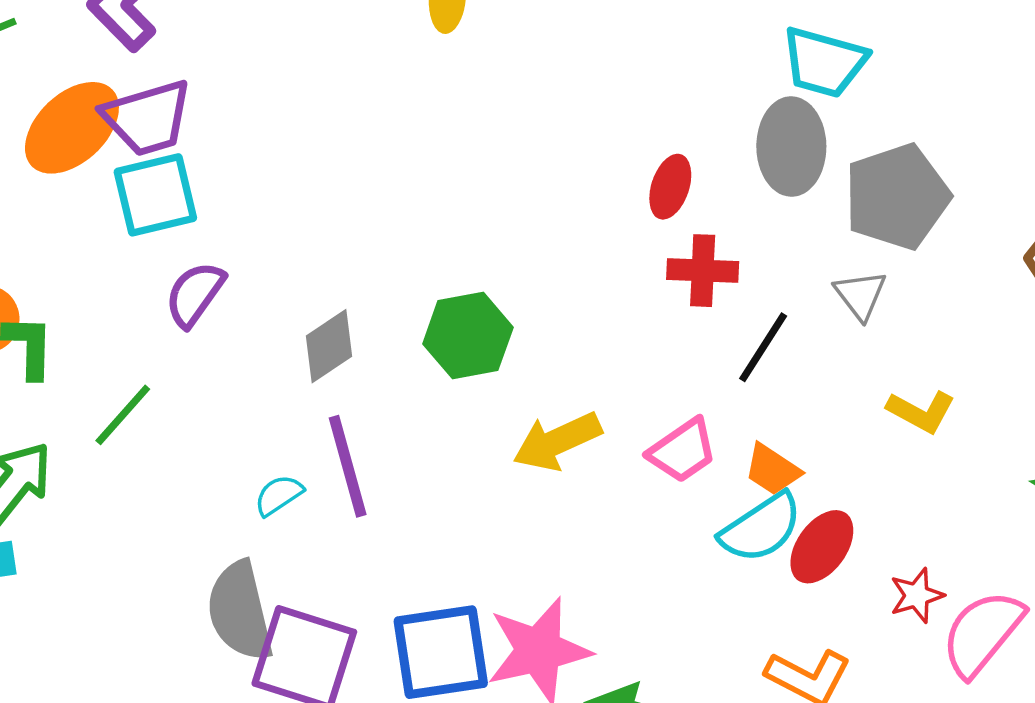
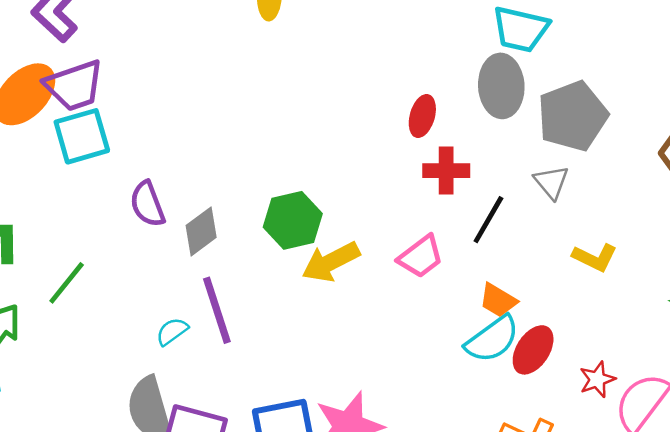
purple semicircle: (195, 294) -> (147, 204), moved, turned -54
yellow arrow: (557, 441) -> (331, 262), moved
pink trapezoid: (683, 451) -> (421, 257), moved

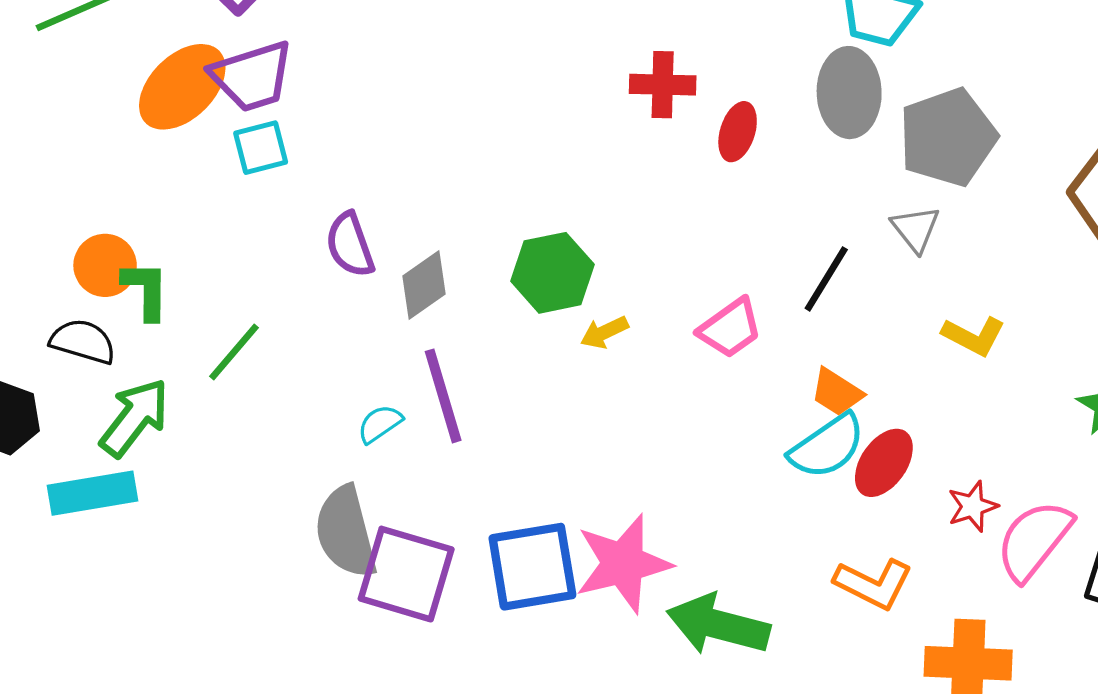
cyan square: (82, 136) -> (261, 148), size x0.7
red cross: (446, 171) -> (663, 85), moved
yellow arrow: (331, 262) -> (604, 332), size x0.6

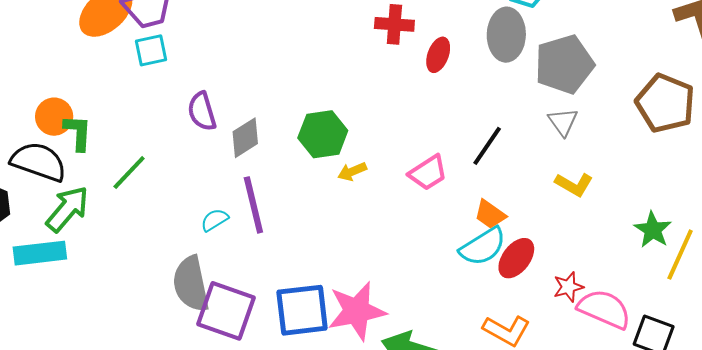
gray triangle: (916, 229) -> (563, 122), moved
black semicircle: (83, 341) -> (39, 162), size x1.4
pink semicircle: (1034, 540) -> (604, 309), turned 72

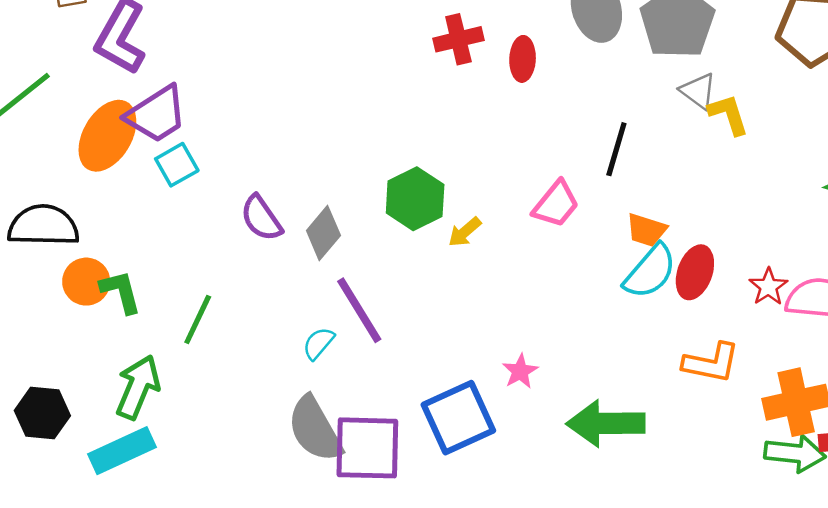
black semicircle: (39, 162) -> (43, 226), moved
yellow L-shape: (574, 184) -> (728, 114), moved, turned -120
pink star: (357, 311) -> (520, 371), moved, size x0.5

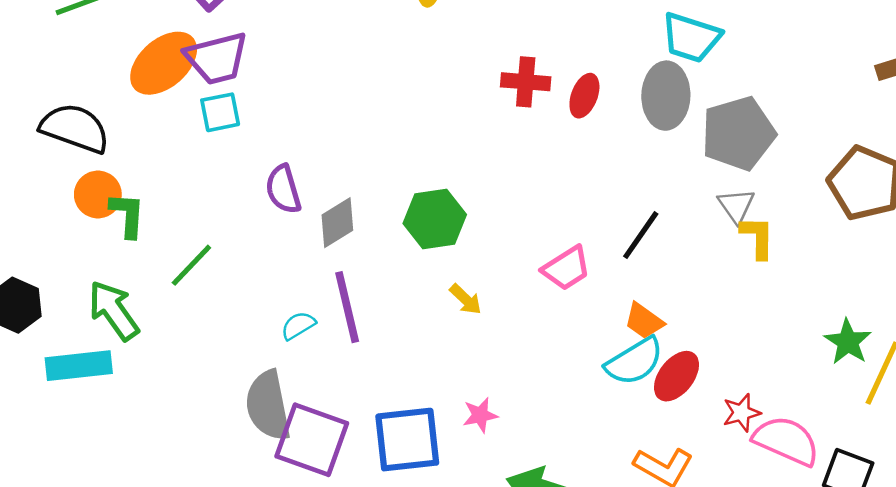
red ellipse: (523, 59) -> (584, 96), moved
yellow arrow: (465, 232) -> (466, 299), moved, turned -114
green arrow: (138, 387) -> (114, 310), turned -76

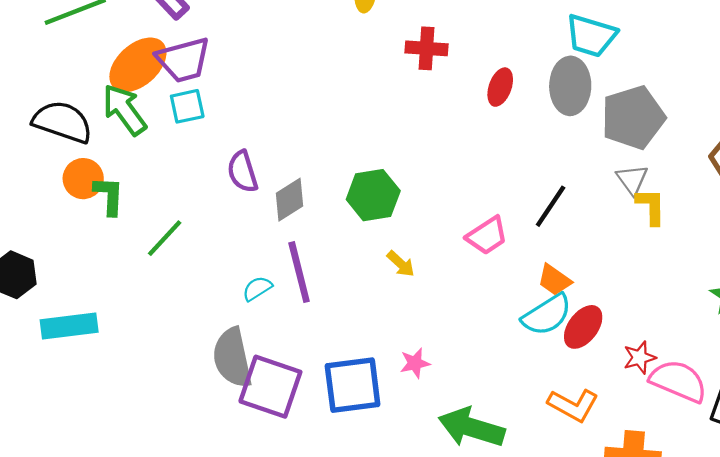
red cross: (526, 82) -> (426, 48), moved
green arrow: (114, 310) -> (124, 110), moved

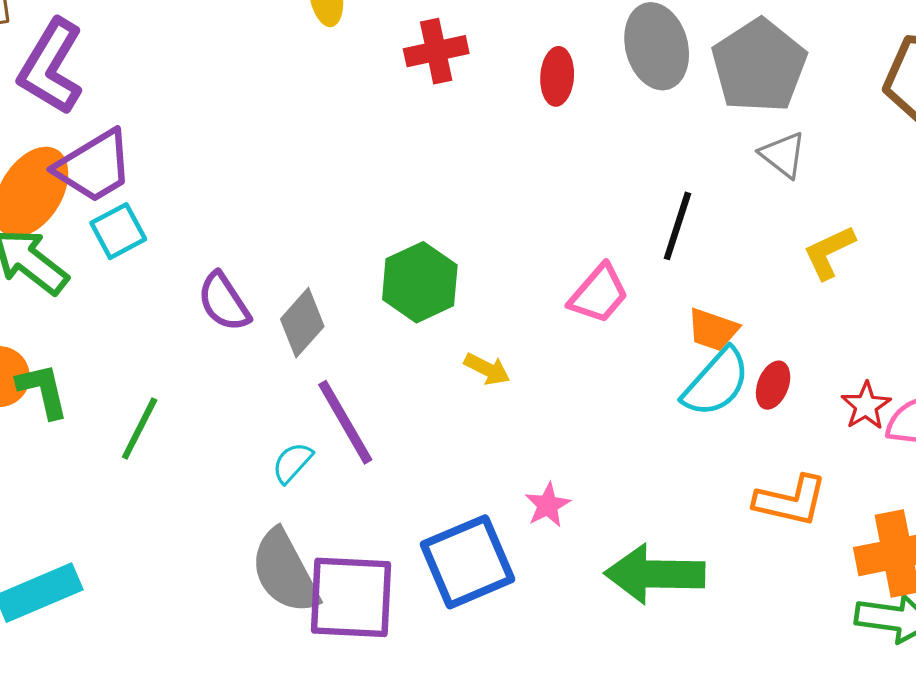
yellow L-shape: (651, 206) -> (829, 252), moved, turned -99
red ellipse: (583, 327) -> (773, 385), size x0.7

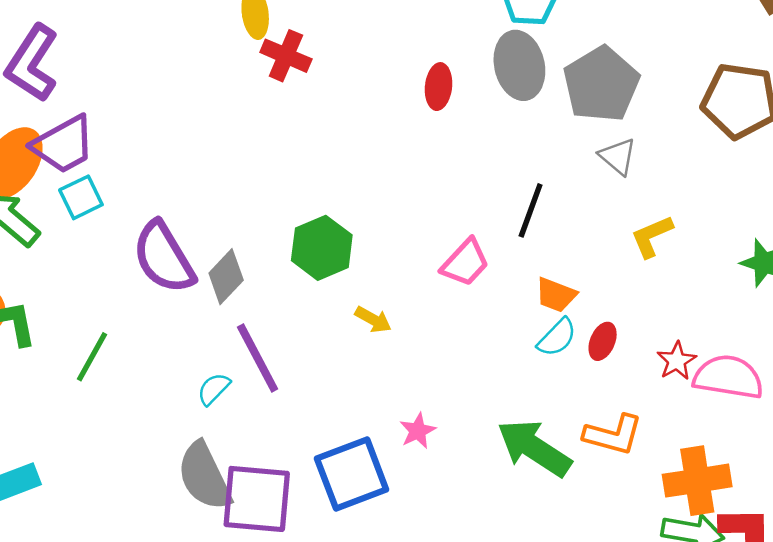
red cross: (436, 51) -> (286, 56), moved, turned 33
purple semicircle: (224, 302) -> (164, 257), size x1.5
cyan semicircle: (716, 382) -> (557, 337), size x0.7
green arrow: (655, 574) -> (534, 448), moved, turned 30

